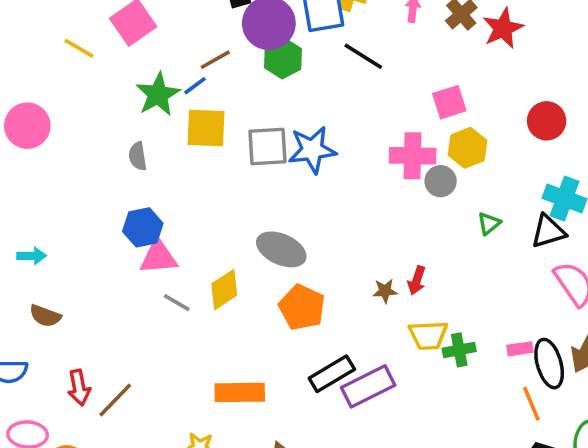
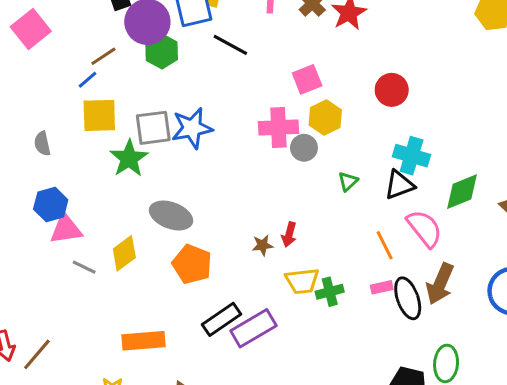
green star: (158, 95) -> (129, 158), moved
orange line: (531, 404) -> (385, 245), moved

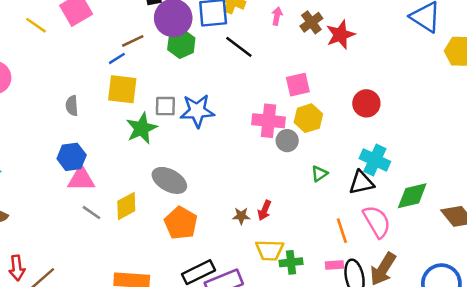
gray square: (153, 128) -> (165, 106), size x0.7

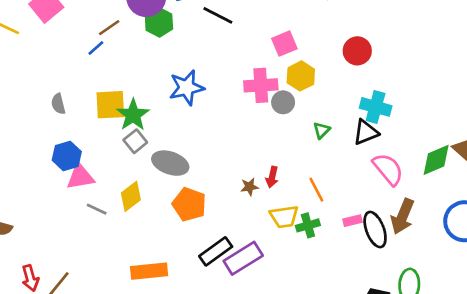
yellow square: (122, 89) -> (110, 105), moved
gray square: (165, 106) -> (135, 141), moved, turned -30
green diamond: (412, 196) -> (436, 160), moved
orange line: (342, 231) -> (316, 190), moved

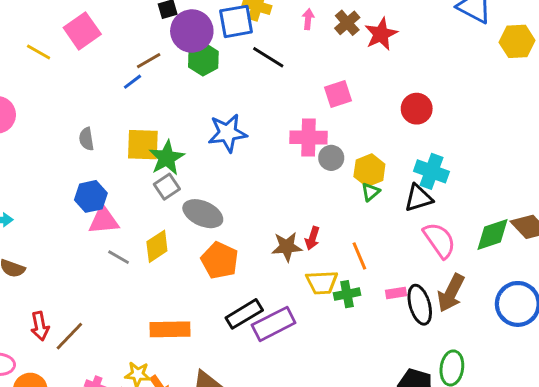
yellow hexagon: (301, 76) -> (369, 170), moved
brown star: (249, 187) -> (287, 247), size x1.5

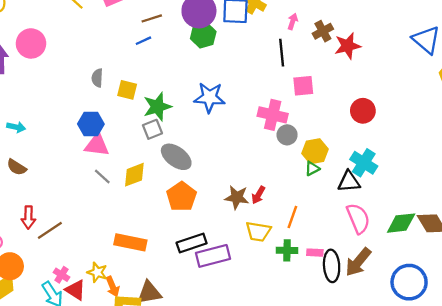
black line: (268, 57) -> (282, 53), moved, turned 40
brown line: (149, 61) -> (152, 18), moved
yellow square: (143, 145) -> (127, 90), moved, size x0.7
orange line: (359, 256) -> (292, 217), turned 30
green cross: (347, 294) -> (287, 250), moved

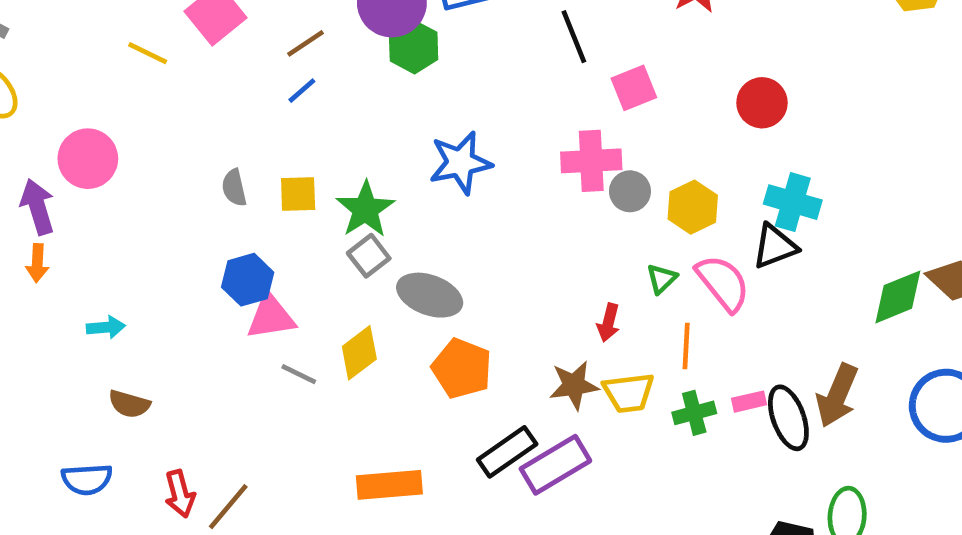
green triangle: (312, 168) -> (662, 279), moved
brown star: (237, 197) -> (574, 385), moved
pink semicircle: (358, 218) -> (723, 283), moved

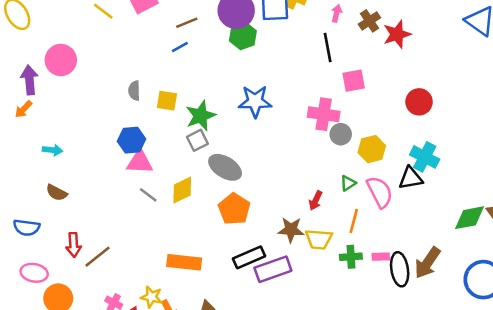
orange arrow: (37, 263) -> (23, 109), turned 30

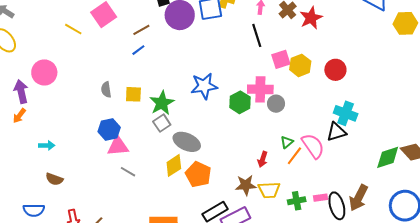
green hexagon: (243, 36) -> (240, 102), moved
yellow hexagon: (372, 149) -> (300, 65), moved
yellow diamond: (182, 190) -> (174, 165), moved
orange line: (354, 221) -> (294, 156), moved, turned 30

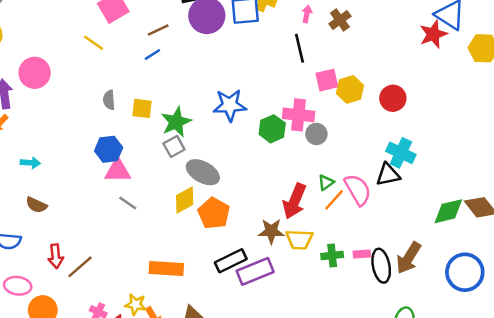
red star: (311, 18) -> (433, 34), moved
yellow line: (73, 29) -> (94, 43), moved
red arrow: (263, 159) -> (294, 201), size x1.8

